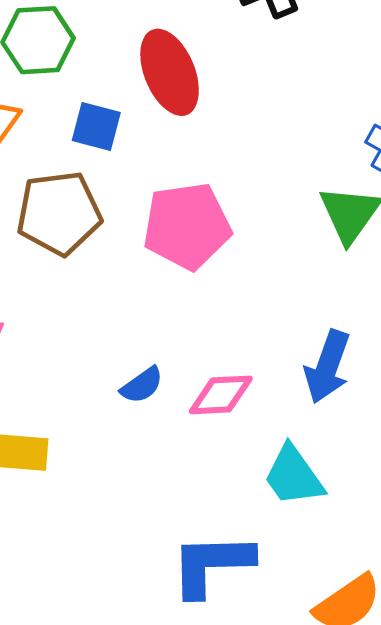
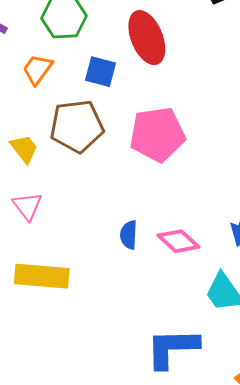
blue semicircle: (142, 385) -> (129, 235), turned 128
pink diamond: (221, 395) -> (178, 241), turned 45

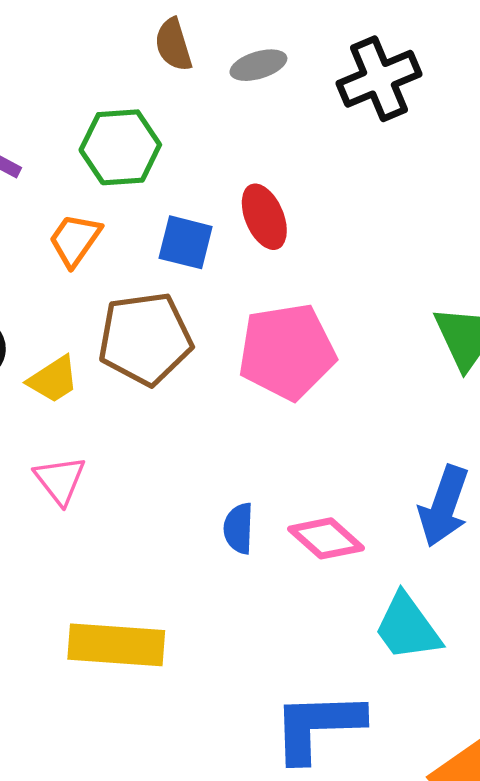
red ellipse: (147, 38) -> (264, 217), moved, size x0.7
yellow trapezoid: (24, 149) -> (53, 379), turned 96
yellow rectangle: (42, 276) -> (116, 645), moved

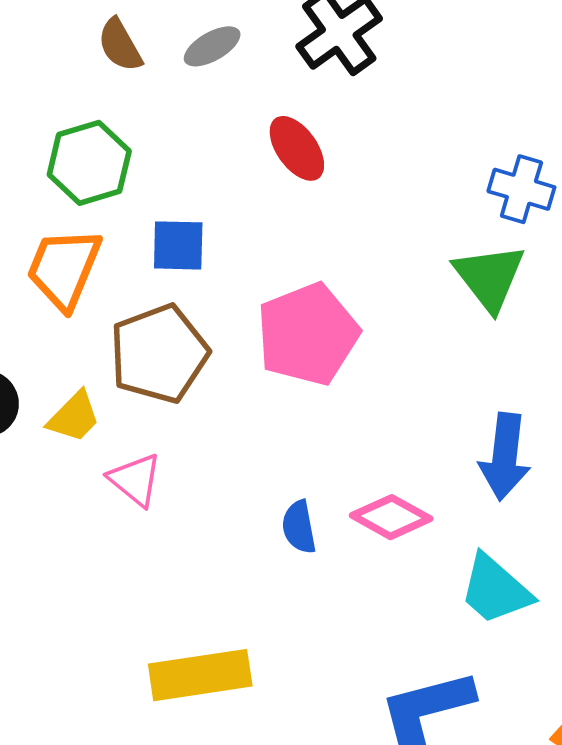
red ellipse: (264, 217) -> (297, 148), moved
orange trapezoid: (75, 240) -> (64, 268), size x1.4
pink triangle: (60, 480) -> (135, 480), moved

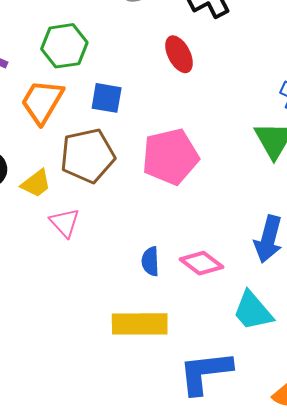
yellow rectangle: (200, 675) -> (140, 324), moved

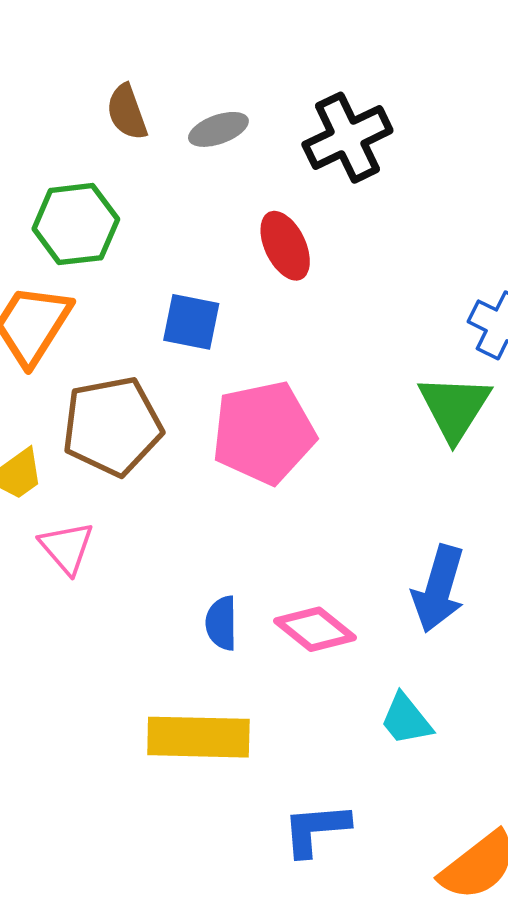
blue square: (107, 98) -> (191, 322), moved
cyan trapezoid: (253, 311) -> (406, 719), size x0.7
blue L-shape: (205, 372) -> (316, 829), size x0.7

